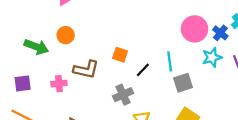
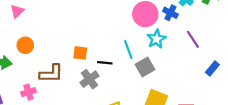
cyan star: (212, 57) -> (156, 39), moved
black line: (143, 70) -> (105, 63), turned 64
gray cross: (123, 95) -> (89, 79), moved

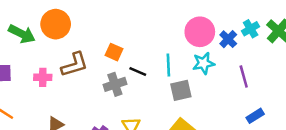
orange circle: (25, 45) -> (56, 24), size x1.5
brown L-shape: (51, 74) -> (75, 65), turned -35

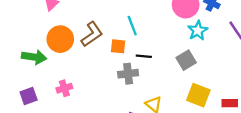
brown L-shape: (75, 65) -> (92, 34), moved
cyan line: (168, 65) -> (132, 26), moved
gray cross: (115, 84) -> (128, 74), turned 30

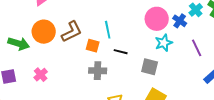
black line: (144, 56) -> (121, 52), moved
gray square: (186, 60) -> (150, 67), turned 36
pink cross: (64, 88) -> (41, 75), turned -32

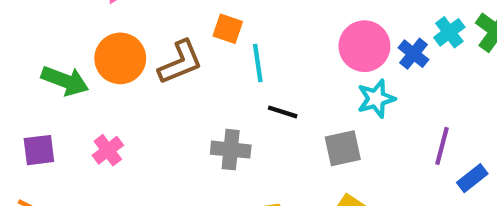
orange square: (93, 46) -> (228, 29), moved
purple line: (197, 48) -> (442, 146), moved, turned 36
gray square: (150, 67) -> (343, 148), turned -30

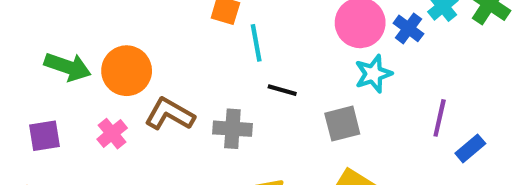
orange circle: (120, 58) -> (127, 71), moved
brown L-shape: (180, 62) -> (170, 114), moved, turned -126

